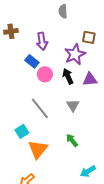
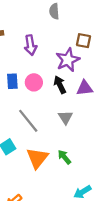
blue rectangle: (32, 61) -> (12, 81), moved, turned 48
orange triangle: (38, 149) -> (37, 158), moved

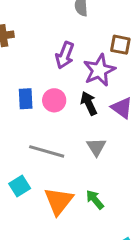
purple arrow: (30, 45) -> (65, 55), moved, turned 30
purple triangle: (85, 88) -> (122, 108), turned 42
gray line: (28, 121) -> (47, 151), turned -35

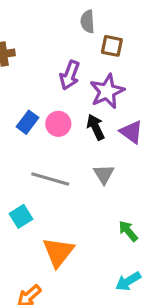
brown square: (120, 45) -> (112, 46), moved
blue rectangle: (26, 99) -> (27, 122), turned 40
green arrow: (95, 200) -> (128, 231), moved
orange triangle: (59, 201) -> (58, 252), moved

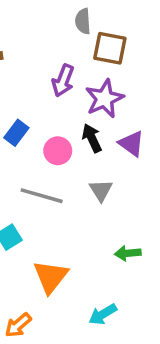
brown square: (112, 46) -> (110, 48), size x1.4
pink circle: (58, 124) -> (58, 151), moved
green arrow: (128, 231) -> (128, 253), turned -55
cyan arrow: (128, 281) -> (103, 314), moved

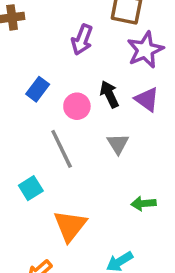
purple star: (104, 99) -> (145, 50), moved
gray line: (42, 196) -> (62, 149), turned 48

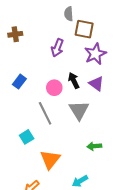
blue rectangle: (38, 89) -> (19, 82), moved
gray triangle: (118, 144) -> (79, 110), size x1.5

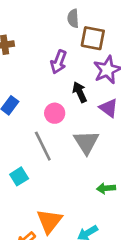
black arrow: (74, 81) -> (80, 92), moved
orange triangle: (50, 160) -> (49, 221), moved

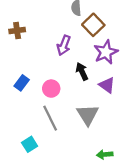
brown square: (93, 38) -> (93, 25), turned 35
pink circle: (55, 113) -> (51, 89), moved

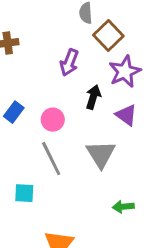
black arrow: (82, 71) -> (93, 97), turned 42
cyan square: (30, 144) -> (24, 193), turned 35

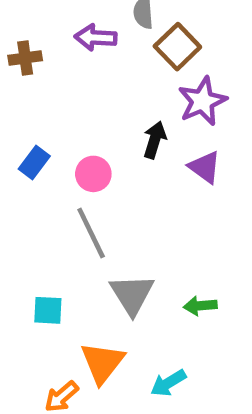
purple arrow: (69, 63) -> (96, 38), moved, turned 72
gray triangle: (101, 154) -> (132, 294), moved
cyan square: (24, 193) -> (48, 310), moved

